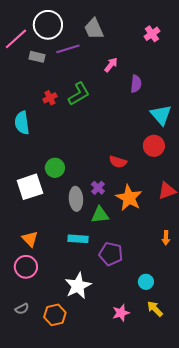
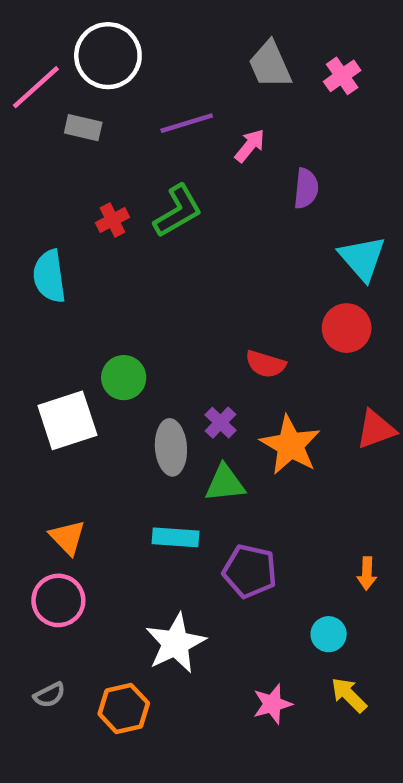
gray trapezoid: (94, 29) -> (270, 65), moved
purple line: (68, 49) -> (187, 123), moved
orange arrow: (166, 238) -> (367, 573), moved

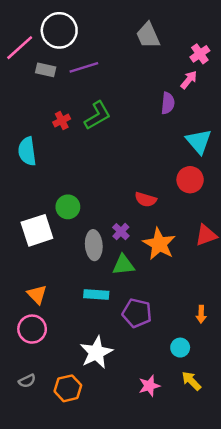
pink cross: (342, 76) -> (200, 54), moved
purple line: (187, 123) -> (84, 67), moved
pink arrow: (250, 146) -> (189, 80), moved

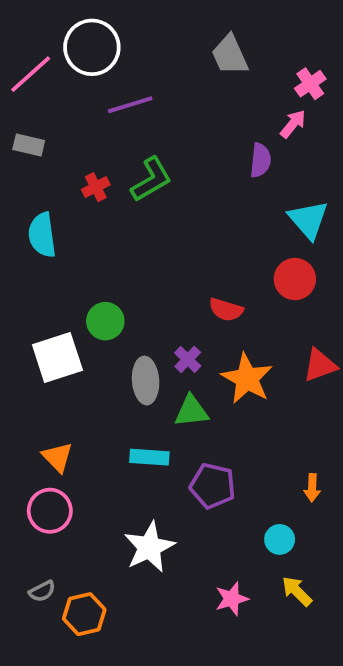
gray rectangle: (46, 70) -> (29, 145), moved
orange hexagon: (68, 388) -> (84, 614), moved

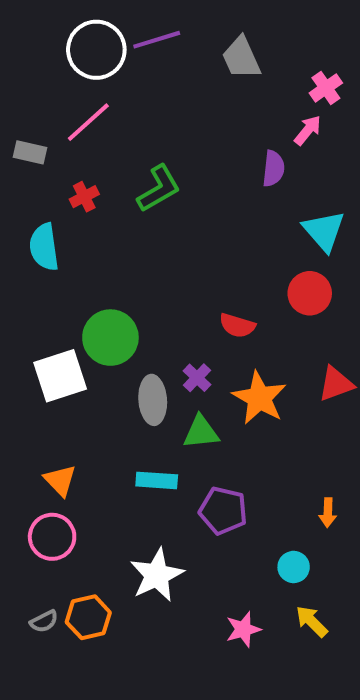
pink line: (31, 74) -> (88, 122), moved
purple line: (130, 105) -> (157, 40), moved
red cross: (96, 187) -> (84, 197), moved
green circle: (105, 321) -> (110, 338), size x1.4
orange hexagon: (84, 614) -> (88, 617), moved

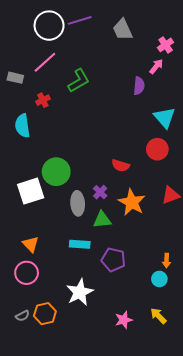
green L-shape: (159, 189) -> (79, 81), moved
cyan circle: (294, 567) -> (159, 279), moved

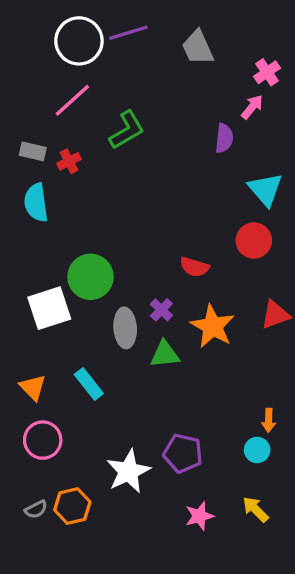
gray rectangle: (15, 78) -> (33, 151), moved
orange triangle: (31, 244) -> (33, 387), moved
cyan rectangle: (80, 244) -> (89, 384), moved, turned 48
purple pentagon: (113, 260) -> (183, 453), moved

